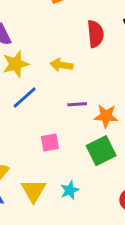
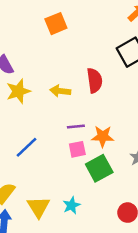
red semicircle: (95, 34) -> (95, 80), moved
blue line: (25, 98) -> (26, 147), moved
pink square: (50, 143) -> (77, 149), moved

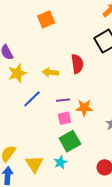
blue line: (26, 147) -> (32, 99), moved
green square: (99, 168) -> (70, 141), moved

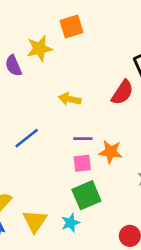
red semicircle: (77, 64) -> (122, 92), moved, turned 36
yellow star: (17, 73) -> (39, 49), moved
blue line: (32, 99) -> (27, 138), moved

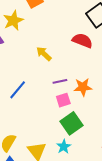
red semicircle: (122, 92) -> (82, 41), turned -90
yellow arrow: (70, 99) -> (44, 54), turned 42

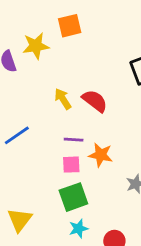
red semicircle: (82, 41) -> (95, 101), moved
cyan star: (64, 147) -> (78, 229), moved

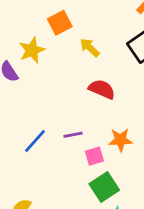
yellow arrow: (63, 99) -> (90, 48), moved
purple line: (74, 140) -> (73, 135), moved

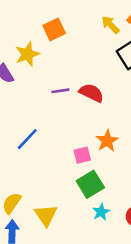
yellow arrow: (90, 48) -> (110, 25), moved
purple line: (73, 135) -> (60, 91), moved
orange star: (120, 140) -> (107, 141), turned -30

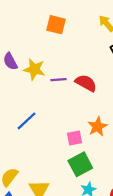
orange square: (54, 29) -> (56, 25), turned 36
yellow star: (27, 54) -> (34, 69), moved, turned 30

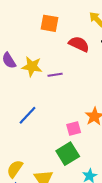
red semicircle: (86, 83) -> (79, 44), moved
green square: (80, 164) -> (68, 154), moved

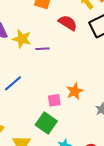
green square: (68, 154) -> (46, 123), turned -30

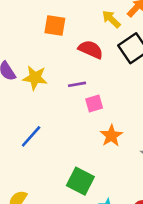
purple line: (43, 49) -> (77, 84), moved
pink square: (54, 100) -> (94, 104), moved

